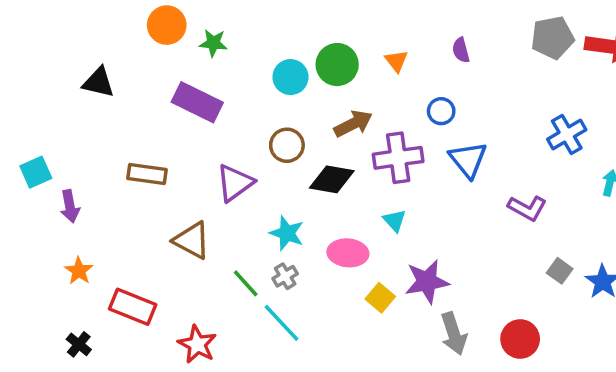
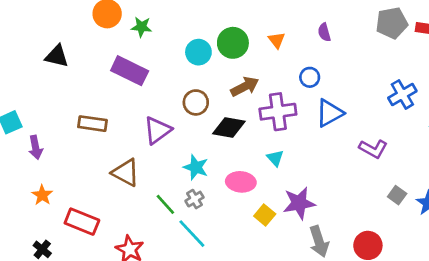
blue triangle: (468, 160) -> (330, 113), turned 40

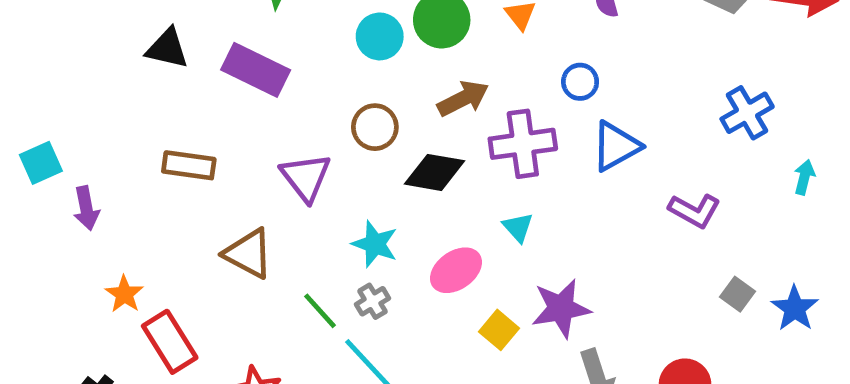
black triangle: (57, 56) -> (167, 48), moved
purple triangle: (157, 130) -> (306, 177), turned -32
pink ellipse: (241, 182) -> (456, 270), turned -40
orange star: (42, 195) -> (124, 294), moved
red rectangle: (82, 222) -> (170, 342), turned 36

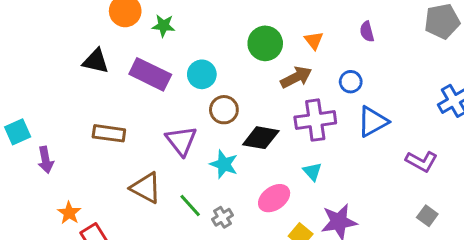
cyan circle: (380, 36) -> (202, 74), moved
brown arrow: (463, 98) -> (296, 77), moved
cyan star: (375, 244) -> (224, 164), moved
gray square: (737, 294) -> (427, 216), moved
green line: (320, 311) -> (190, 206), moved

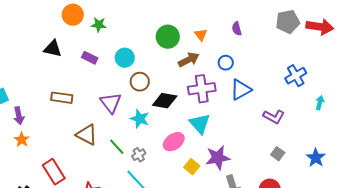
purple rectangle: (150, 74) -> (90, 58), size x0.6
cyan triangle: (312, 172) -> (200, 124), size x1.6
orange star: (69, 213) -> (22, 140), moved

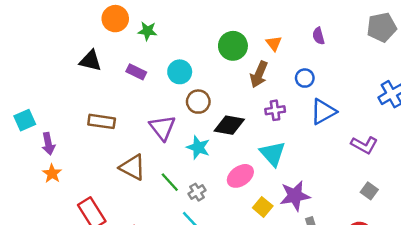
brown arrow: (189, 60) -> (259, 74), turned 140
purple cross: (202, 89) -> (275, 110), size x0.6

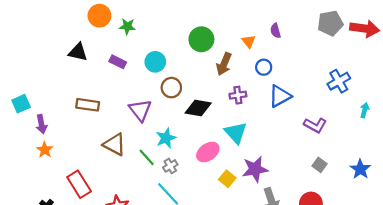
orange triangle: (274, 43) -> (249, 41), moved
cyan star: (198, 147) -> (166, 138), moved, turned 30

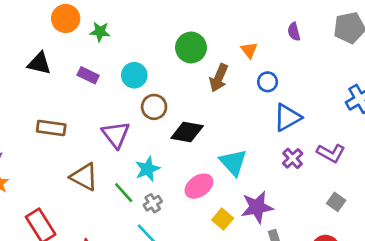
purple semicircle: (275, 31) -> (294, 32), moved
purple cross: (238, 95) -> (293, 158), moved, turned -35

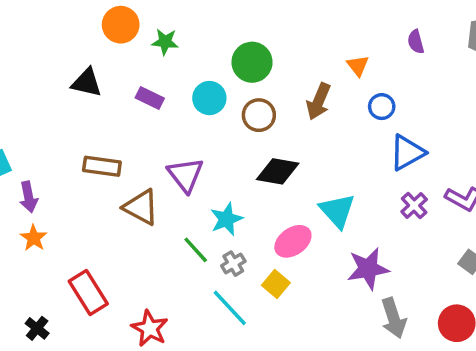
green circle: (191, 48) -> (252, 62), moved
brown circle: (154, 107) -> (259, 115), moved
brown triangle: (84, 177) -> (141, 207), moved
yellow square: (223, 219) -> (276, 284), moved

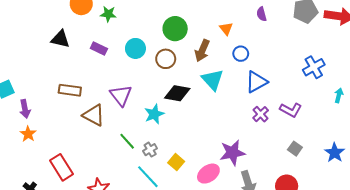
green circle: (252, 62) -> (175, 29), moved
cyan triangle: (337, 211) -> (213, 80), moved
cyan star: (226, 219) -> (154, 114), moved
pink ellipse: (293, 241) -> (208, 174), moved

